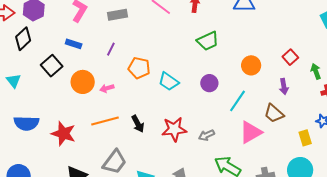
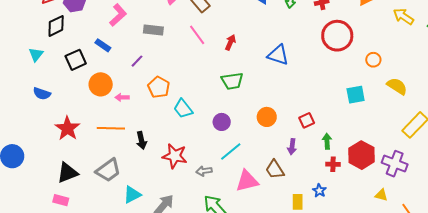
cyan triangle: (14, 81) -> (36, 54), moved
cyan line: (238, 101) -> (231, 151), moved
blue semicircle: (26, 123) -> (42, 94), moved, size x0.7

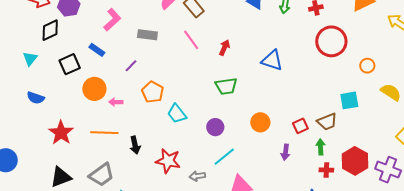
brown trapezoid: (275, 170) -> (327, 122), moved, turned -80

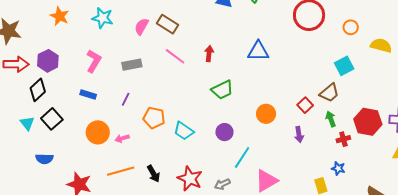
black square: (70, 64) -> (52, 119), moved
red star: (168, 161) -> (190, 179), turned 30

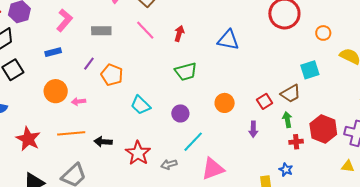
blue rectangle: (88, 94) -> (53, 52), turned -42
orange pentagon: (154, 118) -> (112, 75), moved
black arrow: (153, 174) -> (103, 142), turned 114

